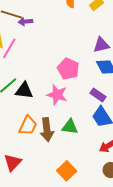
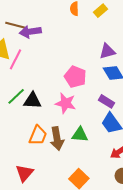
purple arrow: (25, 22) -> (30, 32), size x1.5

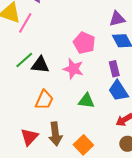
purple rectangle: (106, 101) -> (114, 69), turned 42
brown arrow: (57, 139) -> (55, 134), moved

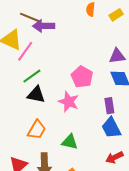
green line: (24, 60) -> (32, 76), moved
green triangle: (86, 101) -> (70, 142), moved

